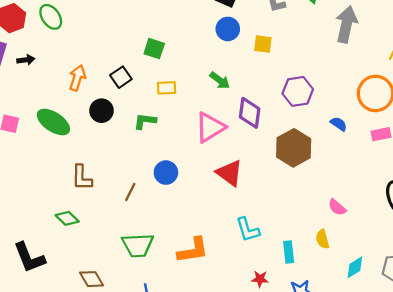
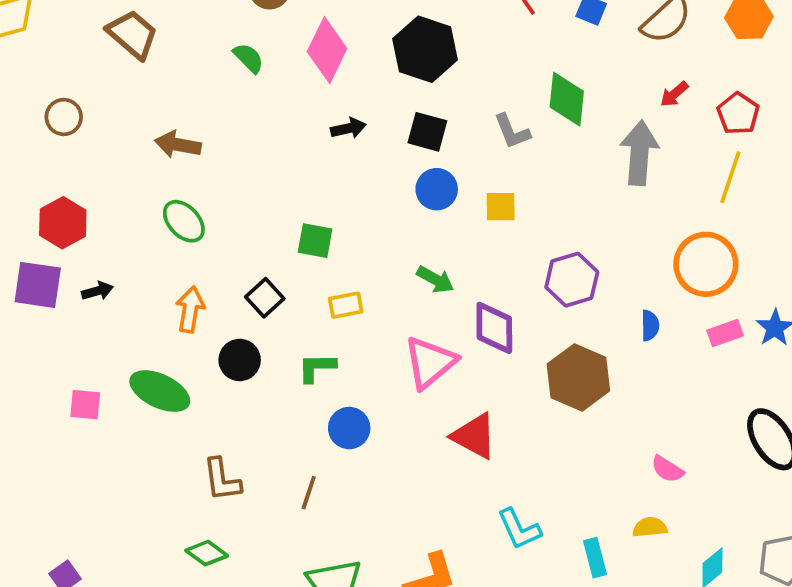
green ellipse: (51, 17) -> (184, 221), moved
blue semicircle: (339, 124) -> (650, 325), turned 63
blue circle: (166, 173) -> (349, 428), moved
yellow semicircle: (322, 239) -> (650, 527), turned 108

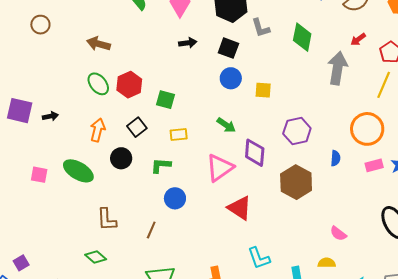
gray L-shape: (512, 131) -> (261, 28), moved
red hexagon: (63, 223) -> (129, 85), moved

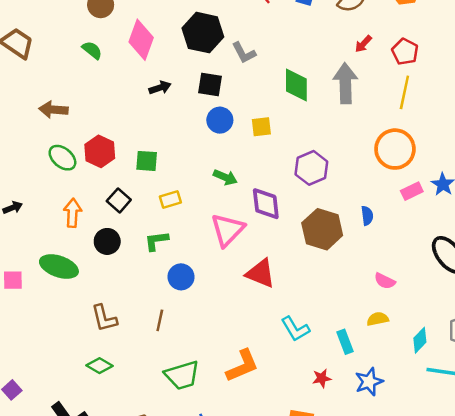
green diamond: (302, 37) -> (296, 85), moved
blue semicircle: (335, 158) -> (367, 216), moved

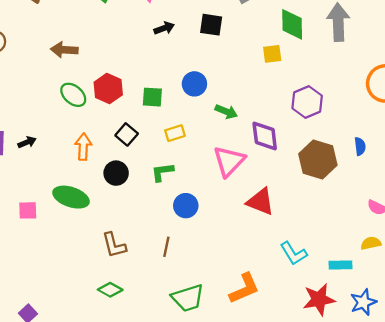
blue circle: (220, 120) -> (194, 84), moved
yellow square: (261, 127) -> (272, 54), moved
cyan rectangle: (345, 342) -> (340, 265), turned -70
red star: (322, 378) -> (319, 299), size x1.8

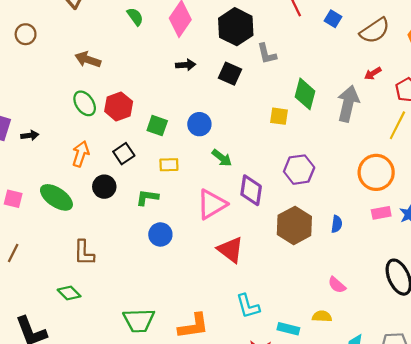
brown line: (166, 247) -> (13, 253), moved

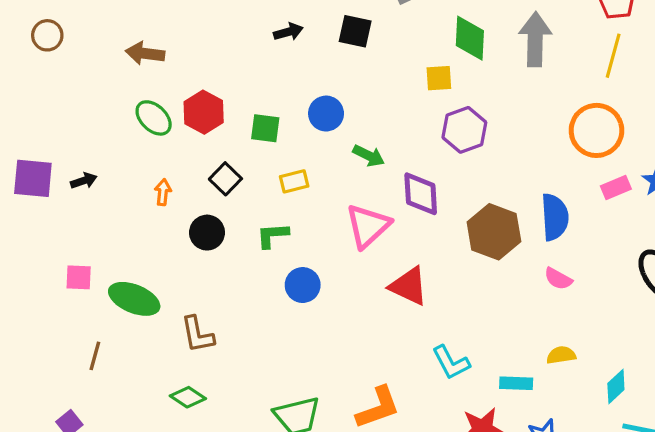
orange arrow: (81, 154) -> (163, 192), size x0.7
purple hexagon: (299, 170) -> (464, 130), moved
green ellipse: (56, 197) -> (134, 299), moved
blue semicircle: (337, 224) -> (555, 217), size x1.8
pink semicircle: (337, 285) -> (558, 279), moved

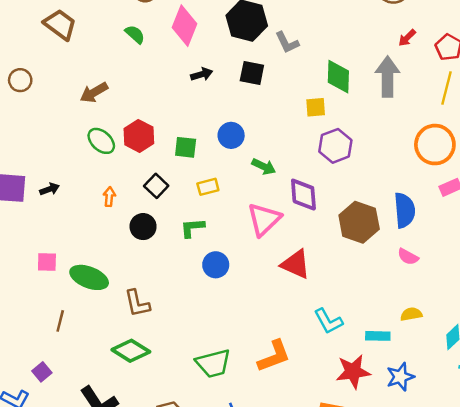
brown arrow: (145, 53) -> (94, 92), turned -36
green diamond: (188, 397) -> (131, 351), size x1.4

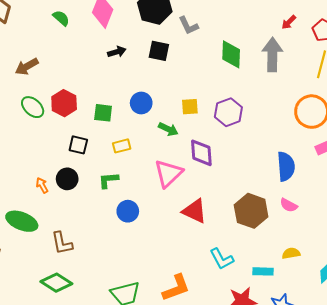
yellow square: (316, 107) -> (190, 107), moved
black square: (156, 186) -> (78, 145), turned -30
orange arrow: (109, 197) -> (42, 185), moved, turned -35
brown hexagon: (359, 222) -> (251, 211), moved

